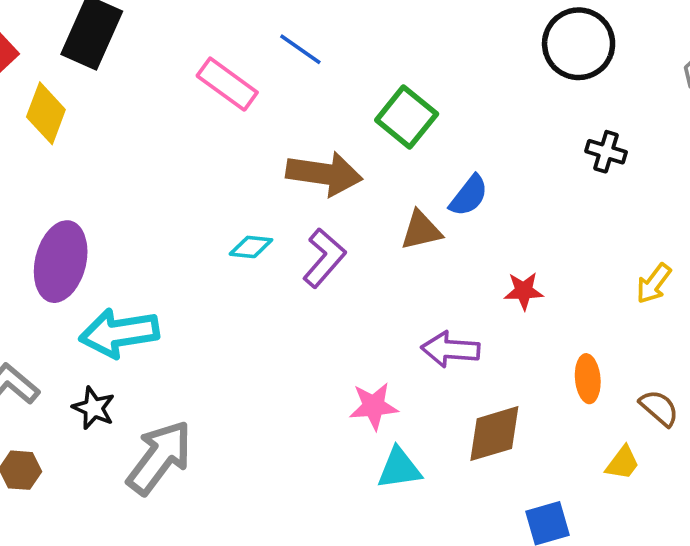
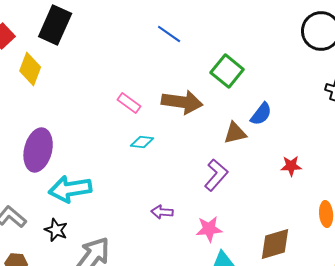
pink rectangle: (227, 84) -> (129, 103), moved, size x0.7
purple L-shape: (324, 258) -> (216, 175), moved
purple arrow: (450, 349) -> (162, 212), moved, size x0.7

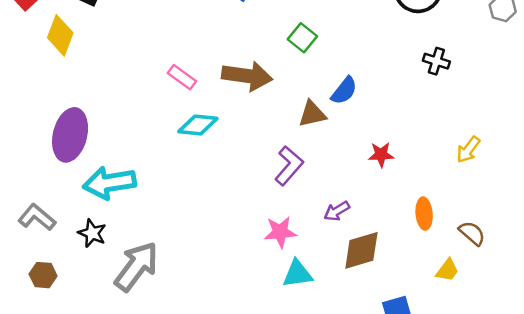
green square: (227, 71) -> (302, 38), size x0.7
cyan diamond: (142, 142) -> (198, 125), size x1.4
purple arrow: (162, 212) -> (337, 211), moved, turned -35

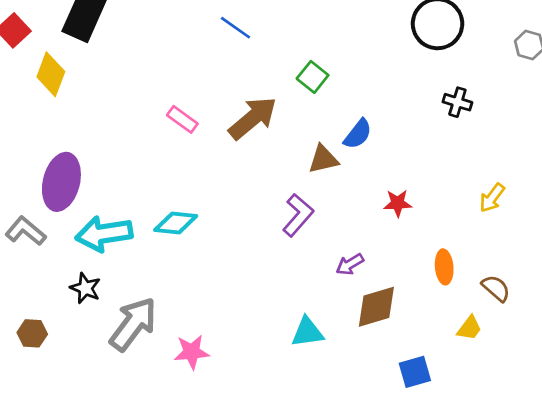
brown arrow: (247, 76) -> (253, 118), turned -48
cyan diamond: (198, 125) -> (176, 223), moved
gray L-shape: (37, 217) -> (26, 231), moved
pink star: (280, 232) -> (192, 352), moved

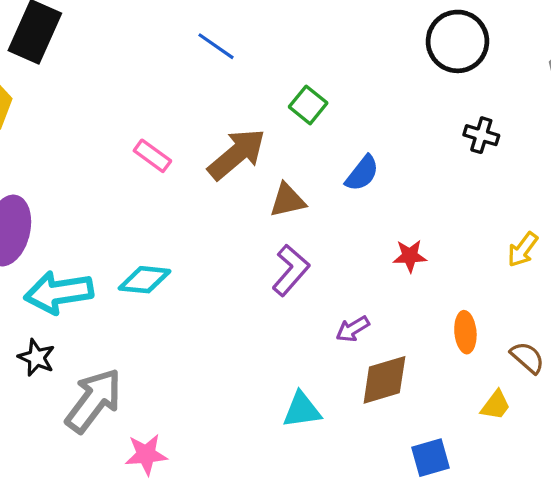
brown triangle: (323, 159) -> (287, 200), moved
pink star: (192, 352) -> (146, 454), moved

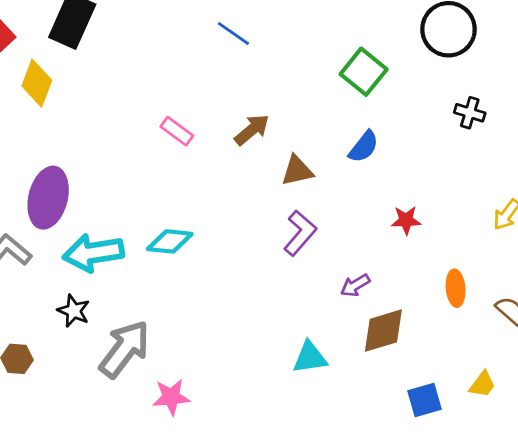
green square: (308, 105) -> (364, 72), moved, size x1.4
brown arrow: (237, 154) -> (252, 130), size x0.7
yellow trapezoid: (496, 405) -> (482, 384), moved

